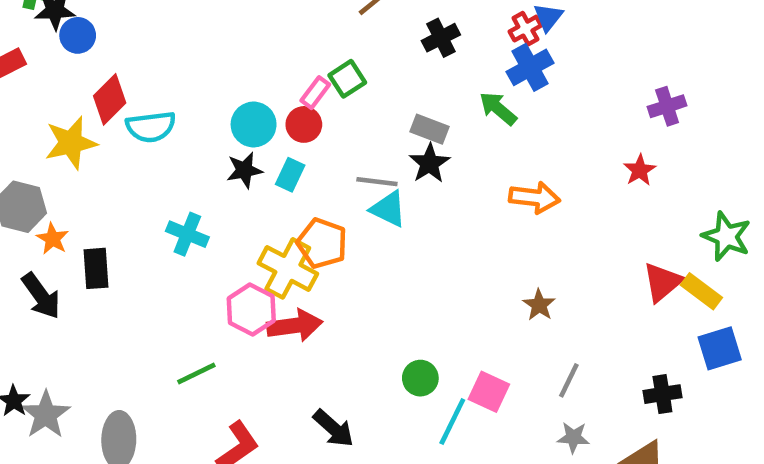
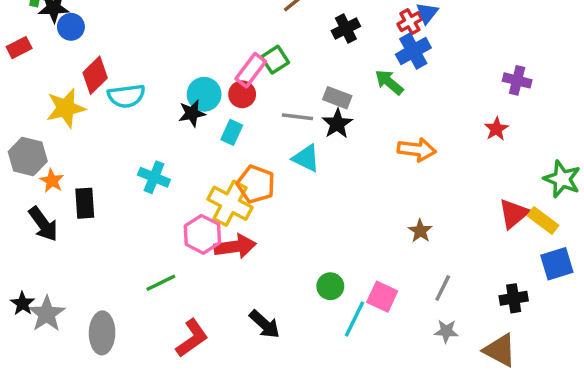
pink rectangle: (315, 93) -> (251, 70), size x1.4
purple cross: (667, 106) -> (517, 80), turned 32
black star: (244, 170) -> (192, 113), moved
gray line: (377, 182) -> (297, 117), moved

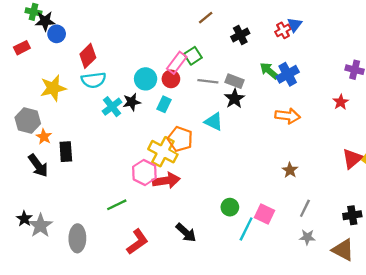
blue cross: (413, 51) -> (288, 74), moved
red diamond: (95, 75) -> (88, 56), moved
black star: (192, 113) -> (132, 102), moved
gray line: (297, 117) -> (208, 81), moved
cyan cross: (154, 177) -> (112, 107), moved, turned 30

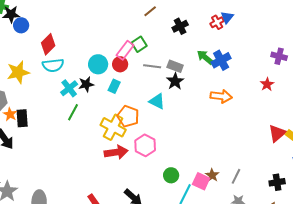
black rectangle: (66, 152) -> (22, 118), moved
brown star: (290, 170) -> (212, 175), moved
pink hexagon: (144, 172) -> (145, 145), moved
green line: (117, 205) -> (73, 112), moved, turned -36

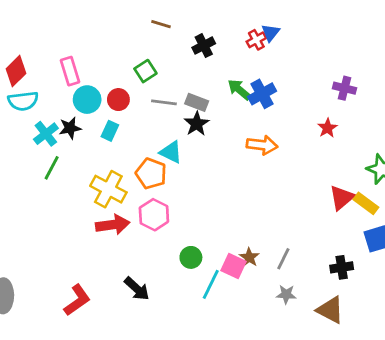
brown line: (150, 11) -> (161, 24), turned 56
pink rectangle: (125, 50) -> (70, 71), moved, turned -54
orange pentagon: (128, 116) -> (151, 173), moved

